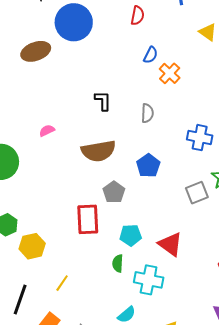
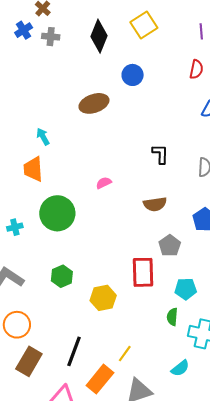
blue circle: (74, 22) -> (133, 75), size x0.6
brown semicircle: (98, 151) -> (155, 204), size x0.7
yellow hexagon: (32, 246) -> (103, 298), moved
yellow line: (62, 283) -> (125, 354), moved

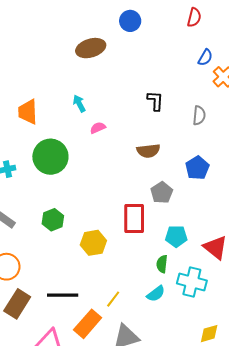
cyan arrow: (43, 137) -> (79, 103), moved
black line: (74, 351) -> (63, 295), turned 68
cyan semicircle: (180, 368) -> (156, 294), moved

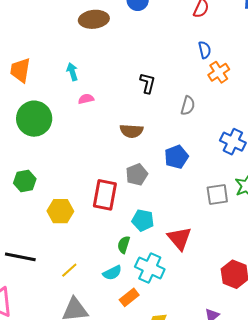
blue semicircle: (205, 58) -> (205, 50), turned -54
orange rectangle: (88, 324) -> (129, 297), moved, size x0.7

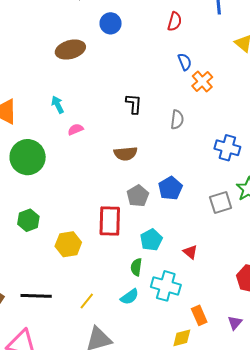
blue pentagon: (176, 157) -> (170, 188), moved
cyan pentagon: (143, 220) -> (151, 240), turned -30
red triangle: (179, 238) -> (190, 252), size x0.6
orange rectangle: (129, 297) -> (199, 315), moved, turned -66

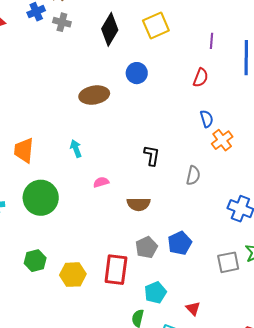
pink semicircle: (76, 129) -> (101, 182), moved
yellow hexagon: (68, 244) -> (73, 275), moved

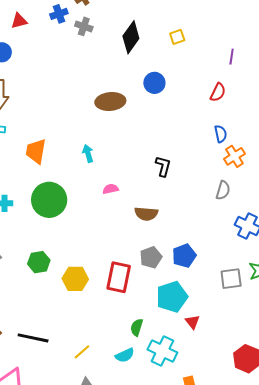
yellow square: (156, 26) -> (177, 37), size x0.6
gray semicircle: (193, 175) -> (223, 190), moved
cyan pentagon: (155, 293) -> (172, 297), moved, size x1.4

